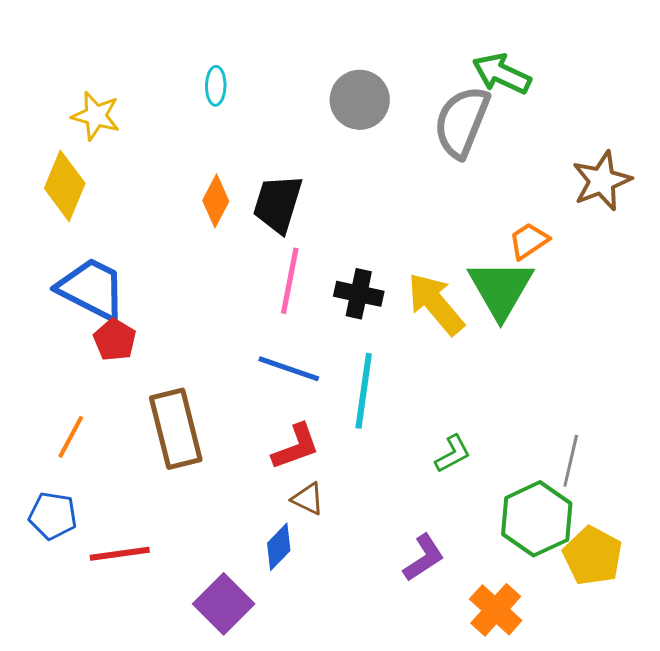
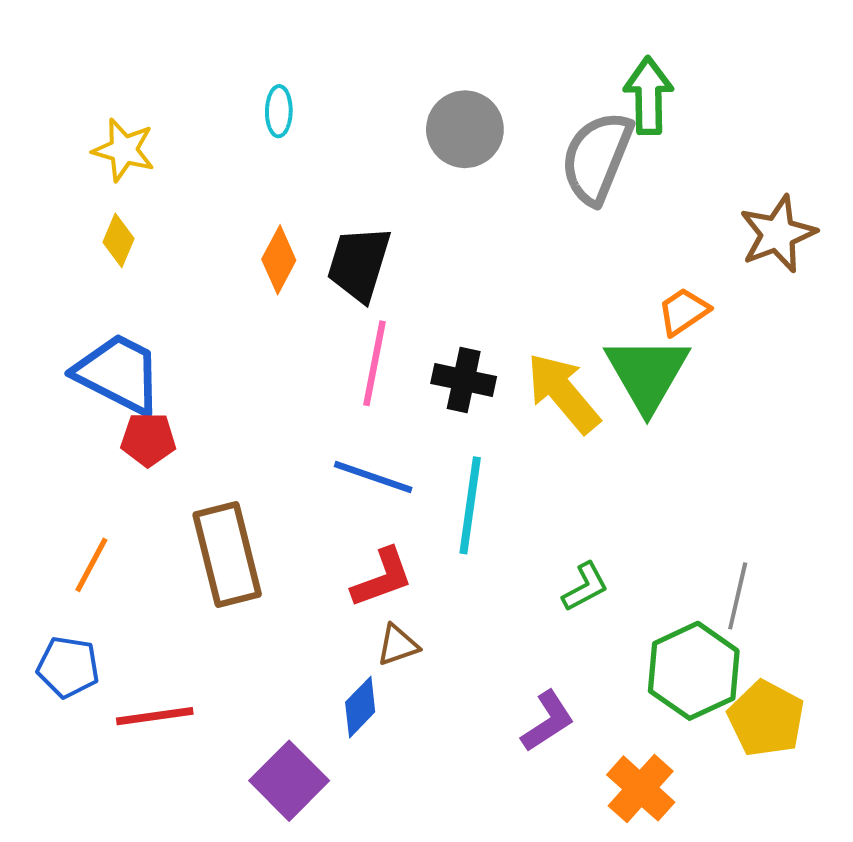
green arrow: (502, 74) -> (648, 96), turned 64
yellow diamond: (65, 186) -> (119, 240), moved, size x0.6
red pentagon: (115, 340) -> (148, 439), turned -30
brown triangle: (308, 499) -> (398, 645), turned -45

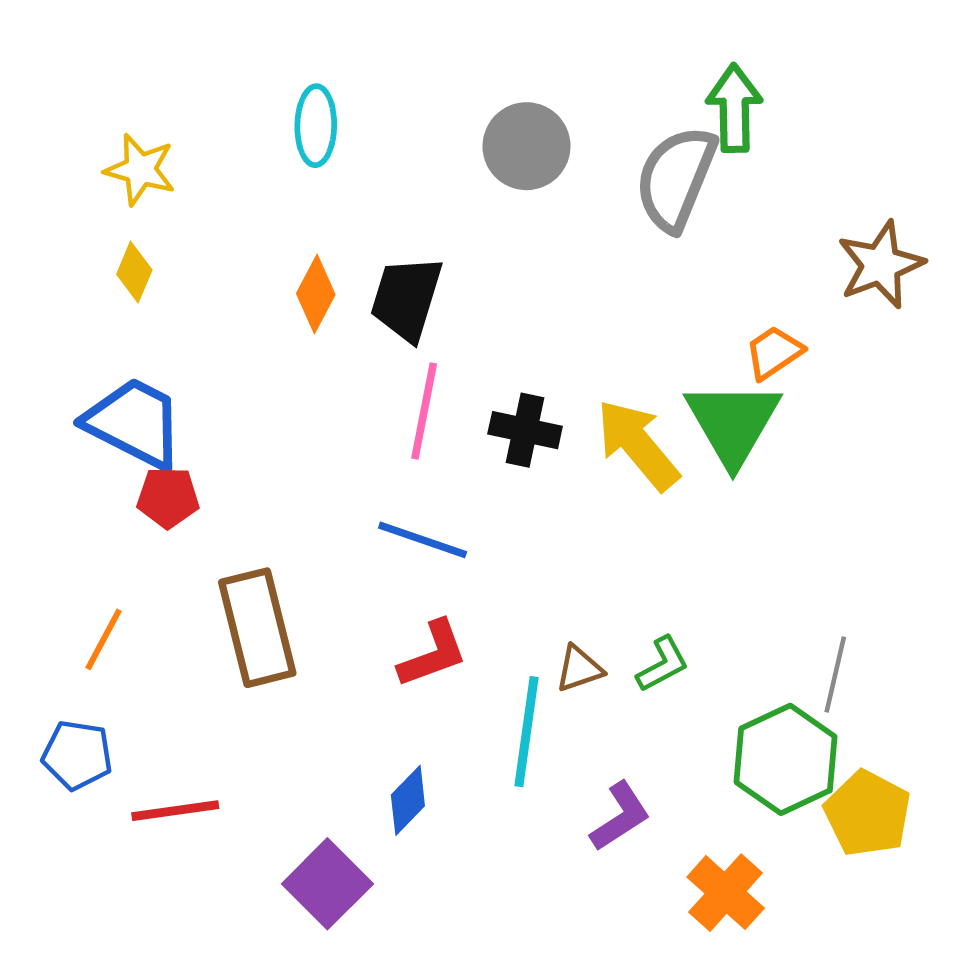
cyan ellipse: (279, 111) -> (316, 126), size x1.4
cyan line: (470, 505) -> (527, 732), moved
brown triangle: (398, 645) -> (579, 669), moved

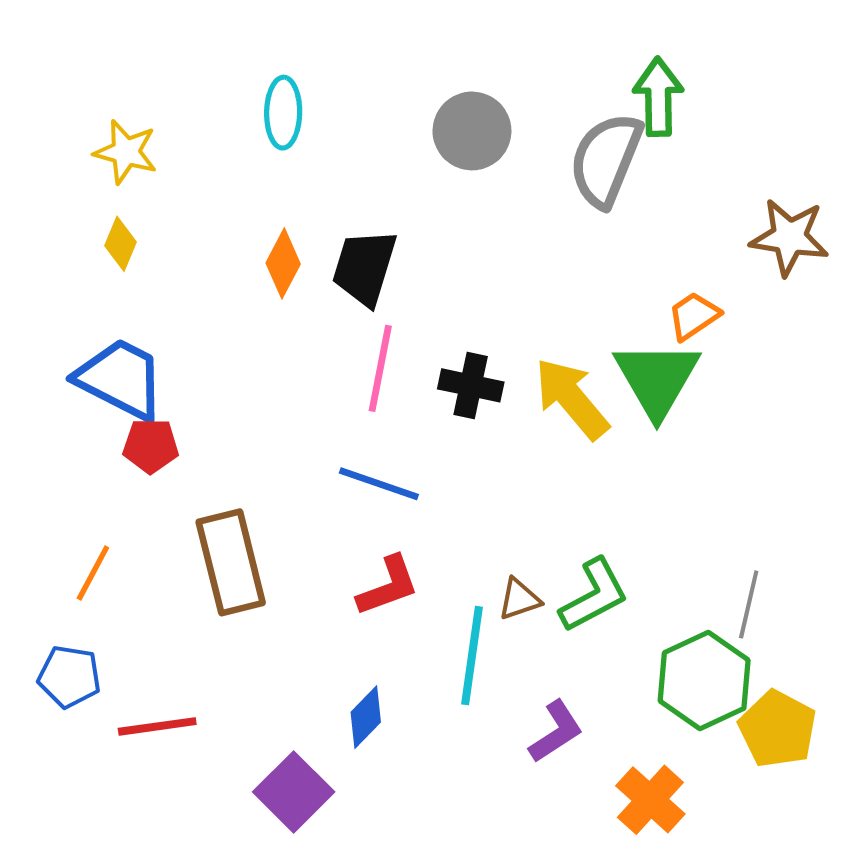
brown star: (881, 265) -> (789, 237), turned 30
green L-shape: (663, 664) -> (594, 595), size x1.5

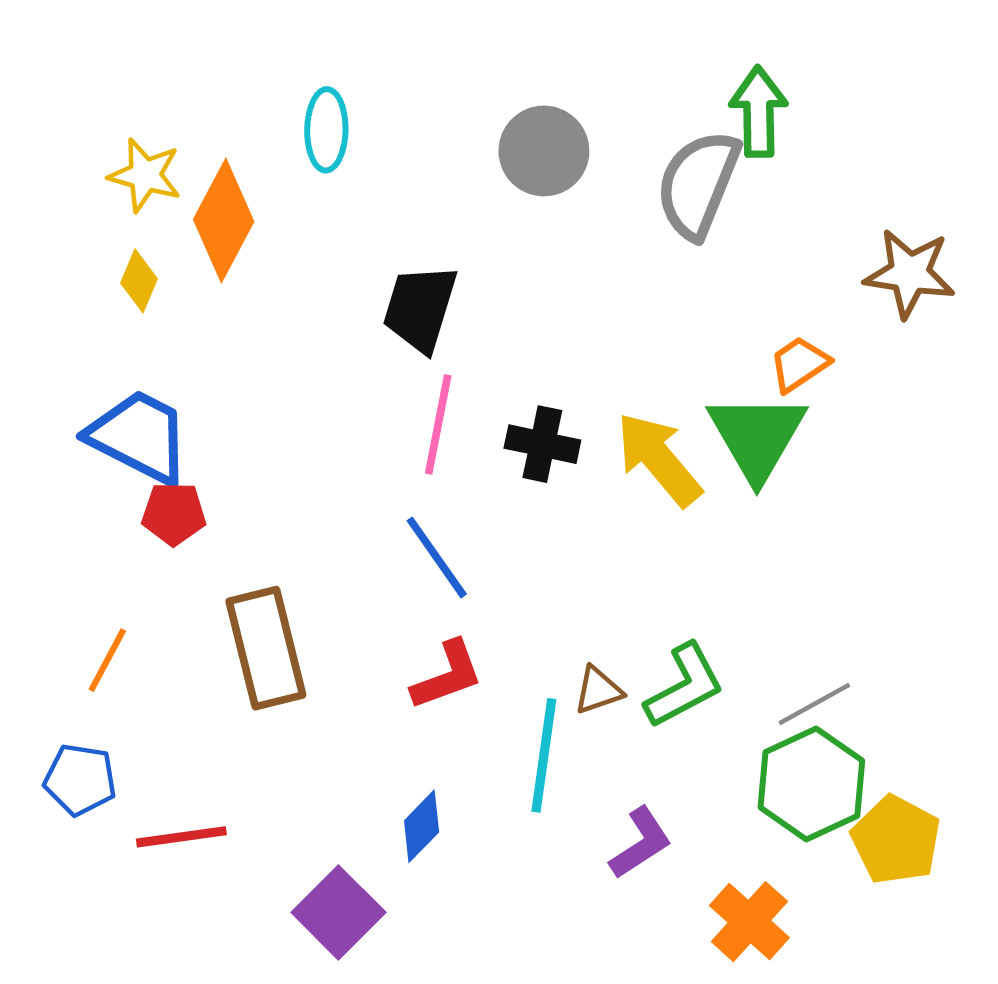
orange diamond: (283, 263) -> (224, 220), moved, size x1.5
blue line: (379, 484) -> (437, 557), turned 36
gray line: (749, 604) -> (814, 704), moved, turned 48

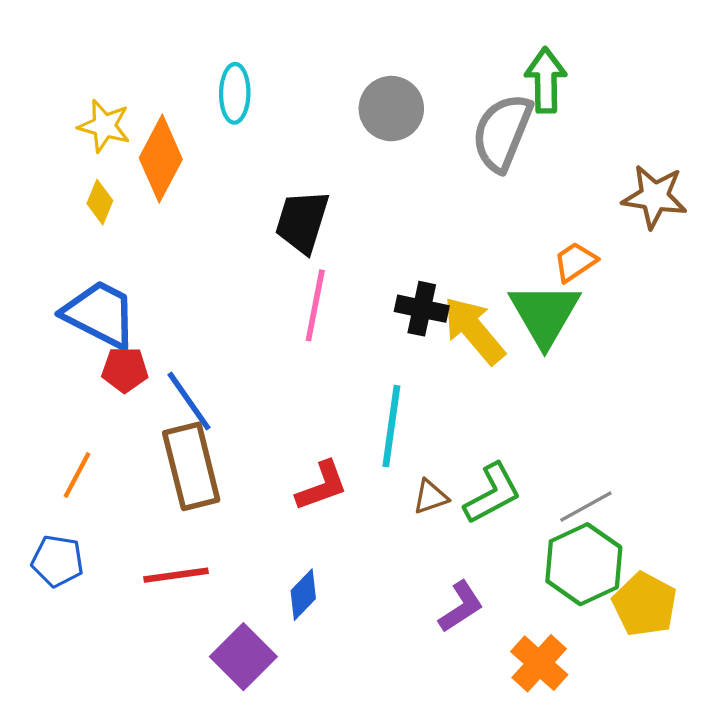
black cross: (542, 444) -> (422, 309), moved
blue line: (437, 557) -> (189, 401), moved
cyan line: (544, 755) -> (391, 426), moved
red line: (181, 837) -> (176, 575), moved

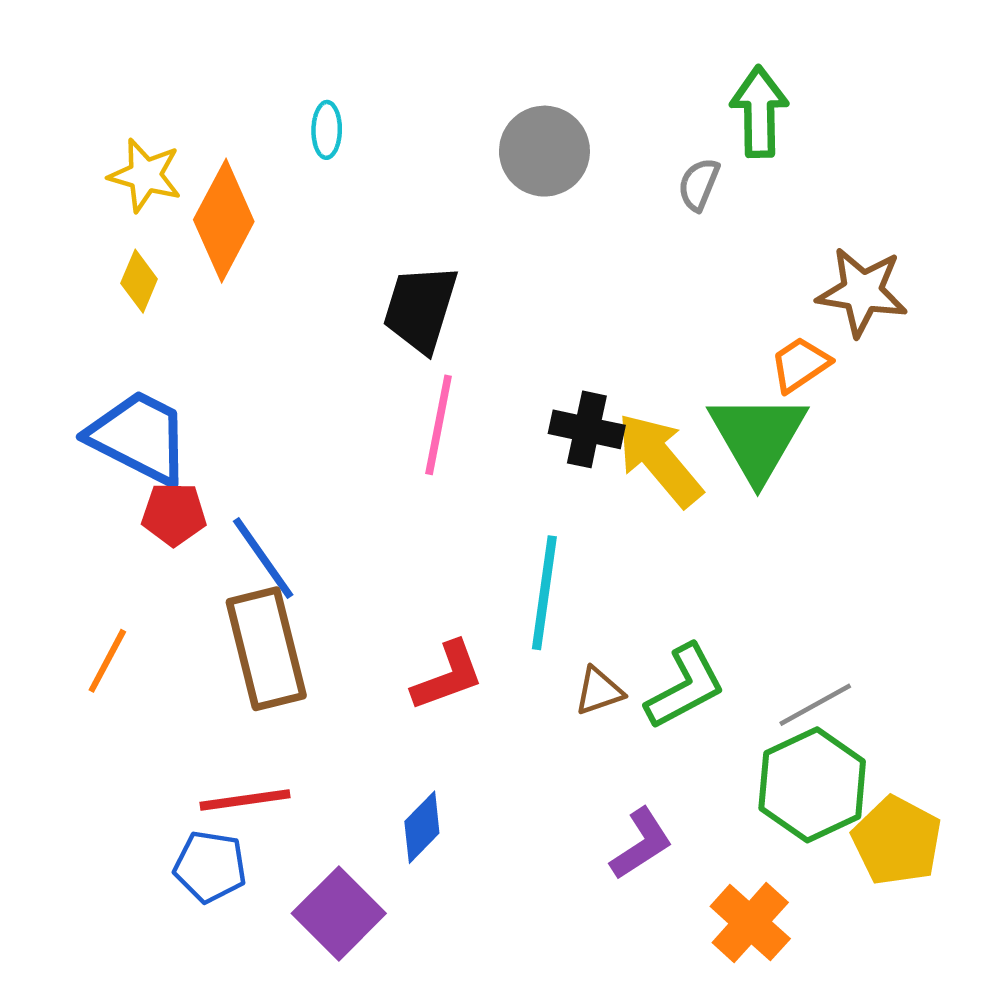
cyan ellipse: (235, 93) -> (327, 130), size x0.7
gray semicircle: (502, 132) -> (699, 184), size x0.5
brown star: (655, 197) -> (862, 292), moved
blue pentagon: (57, 561) -> (210, 867), moved

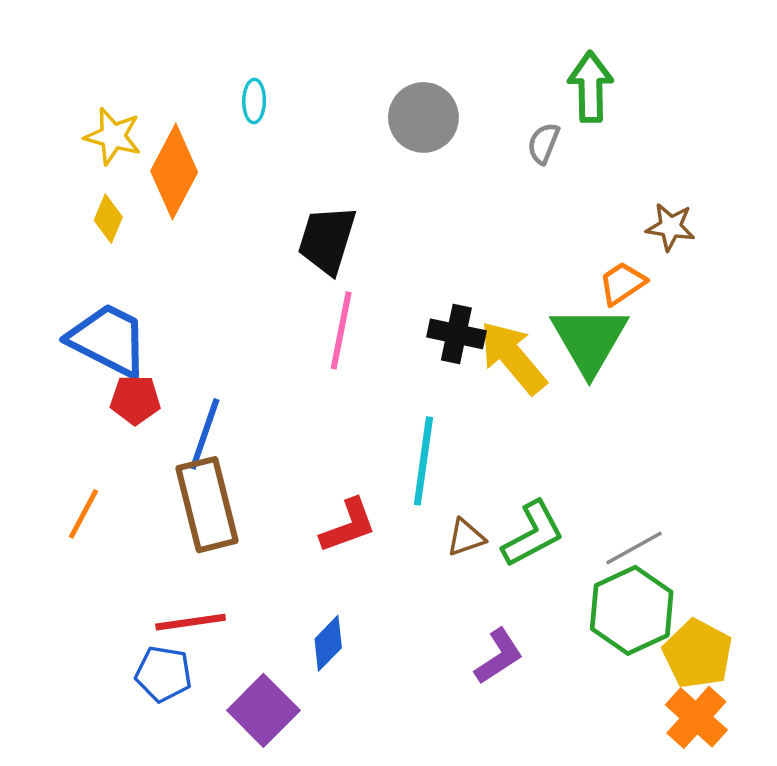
brown star: (862, 292) -> (671, 227), size x0.7
blue line: (263, 558) -> (205, 434), turned 54
orange cross: (750, 923) -> (696, 717), moved

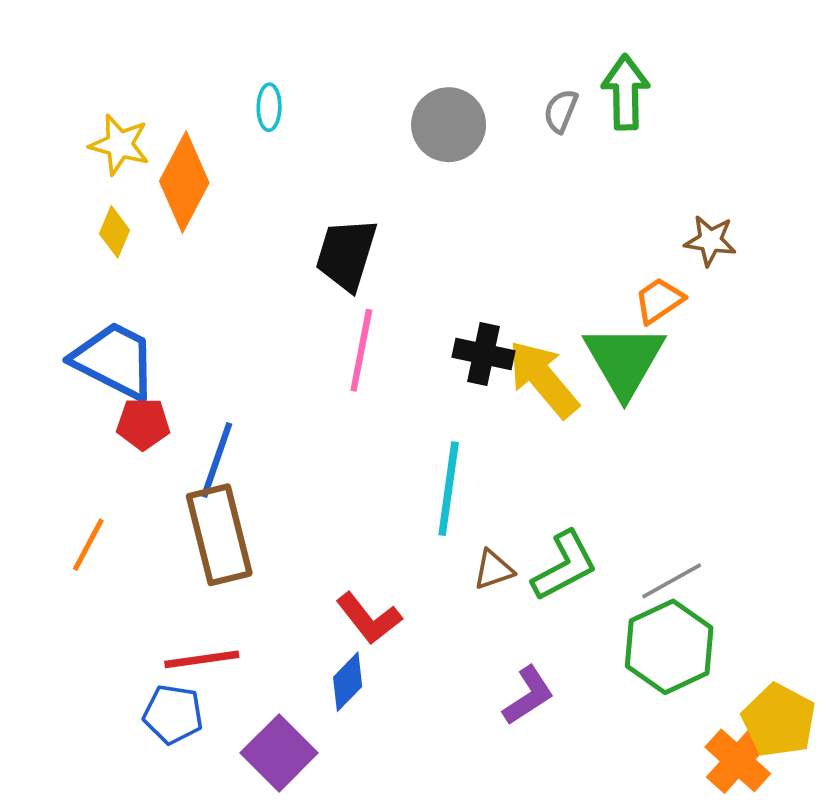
gray semicircle: (543, 143) -> (561, 111), moved
red L-shape: (348, 526) -> (369, 618), moved, turned 72
yellow pentagon: (698, 654) -> (779, 720), moved

